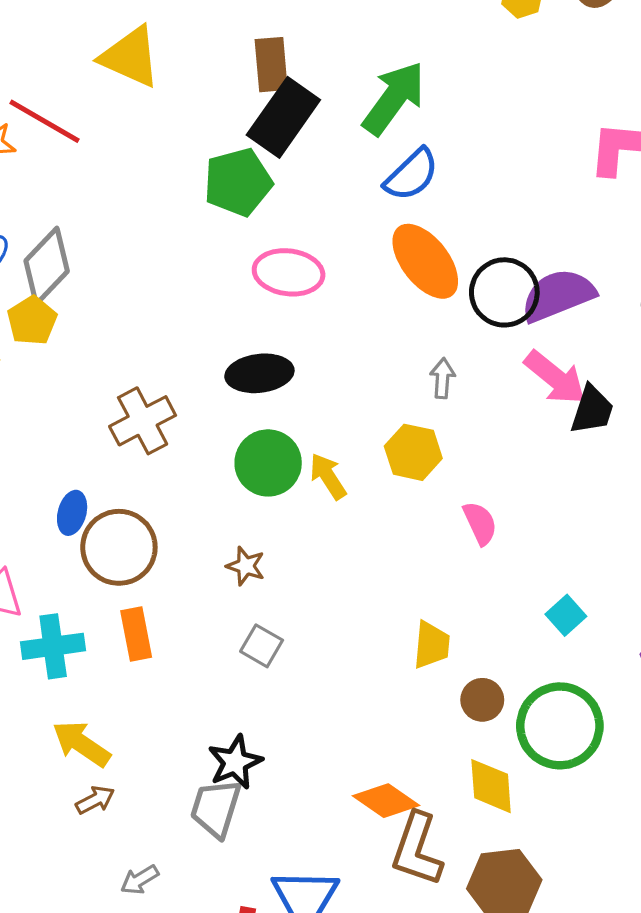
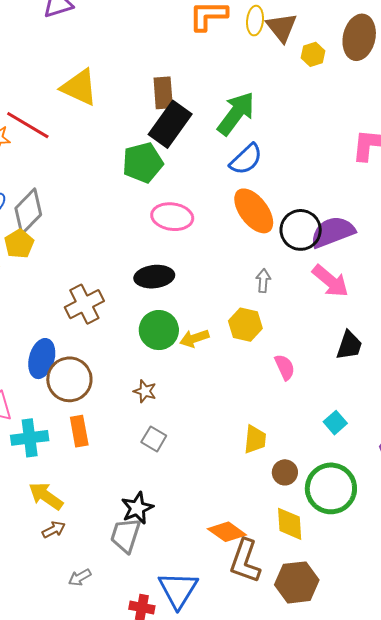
black trapezoid: (592, 410) -> (349, 345), moved
yellow arrow: (328, 476) -> (194, 338), turned -76
blue ellipse: (72, 513) -> (42, 359), size x1.5

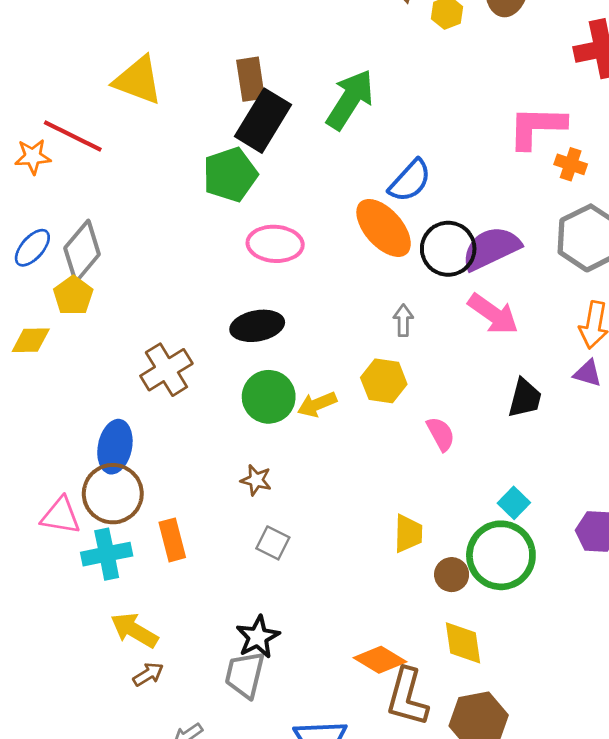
blue semicircle: (246, 159) -> (410, 181), moved
brown circle: (69, 379) -> (113, 494), moved
green circle: (331, 488) -> (501, 555), moved

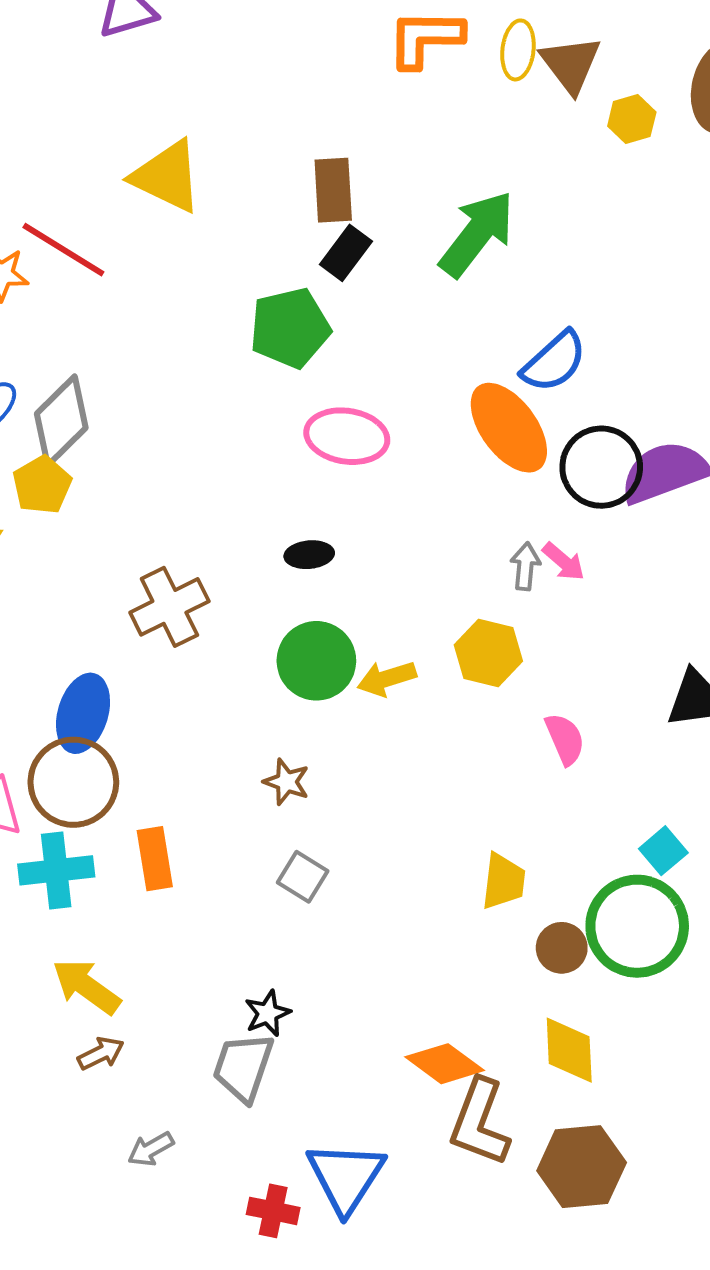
black rectangle: (263, 121) -> (346, 253), size x0.6
pink arrow: (493, 314) -> (564, 562), moved, size x0.6
black ellipse: (257, 326) -> (309, 555), size x0.6
black star: (258, 637) -> (267, 1013), size x0.7

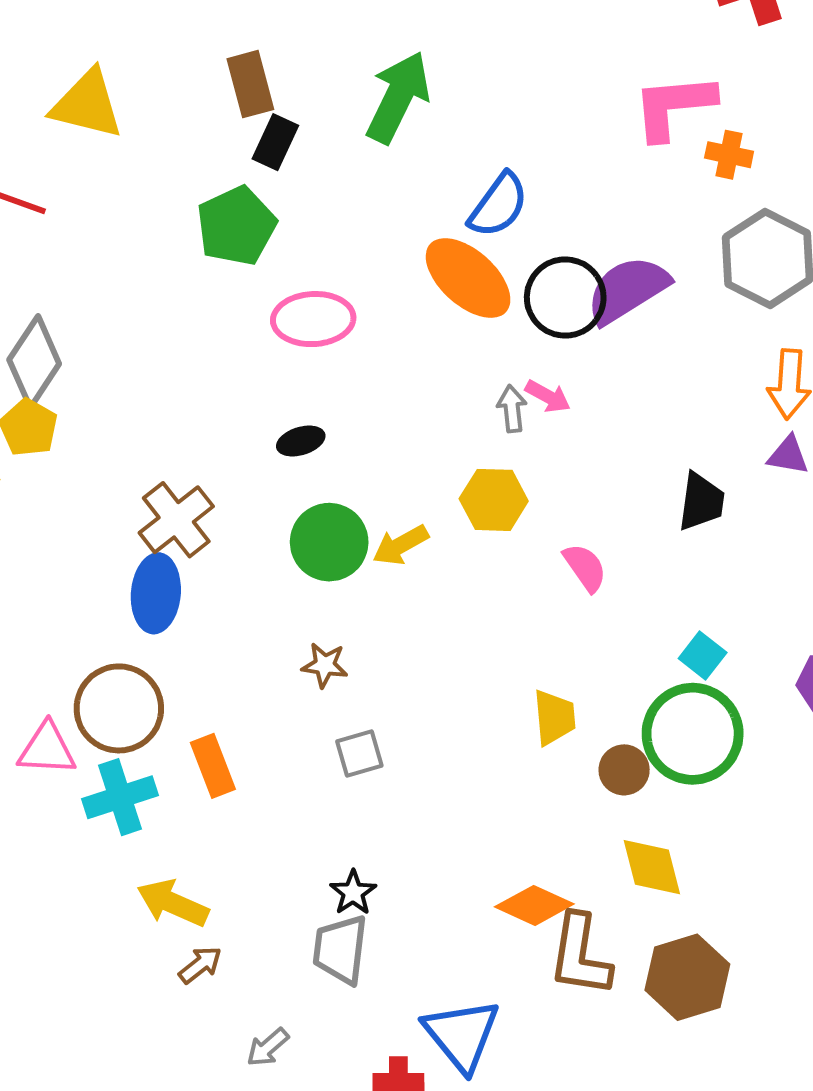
blue ellipse: (83, 713) -> (156, 593), moved
gray square: (303, 877) -> (359, 754), turned -36

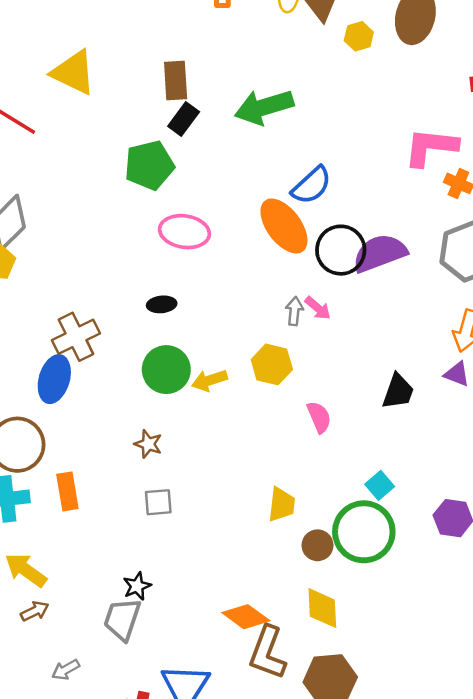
green arrow: (398, 97) -> (264, 107), turned -144

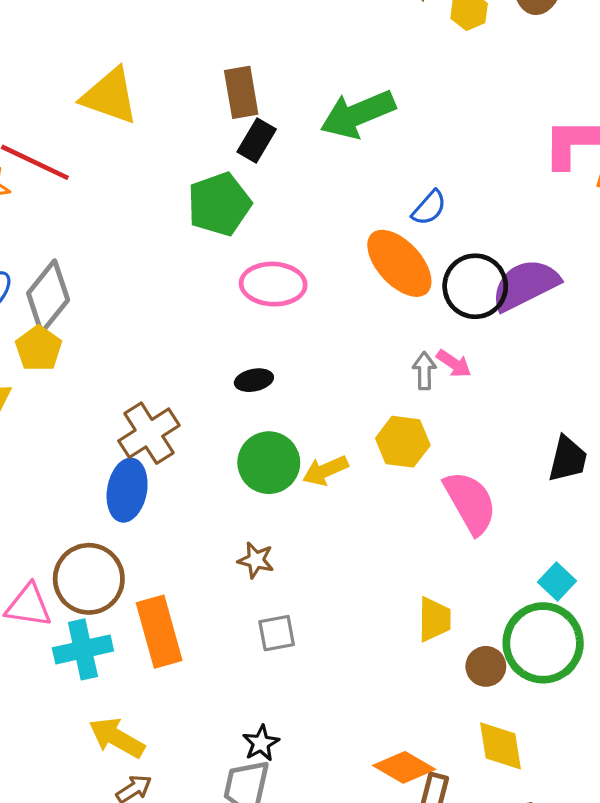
blue semicircle: (312, 185) -> (429, 208), size x0.7
pink semicircle: (319, 417) -> (470, 502), size x1.6
orange rectangle: (67, 491) -> (159, 632), size x1.4

